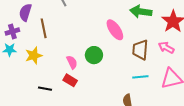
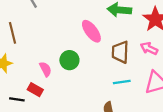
red rectangle: (70, 80) -> (35, 90), moved

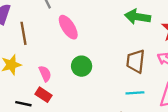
pink ellipse: (91, 31) -> (68, 27), moved
pink semicircle: (45, 69) -> (45, 74), moved

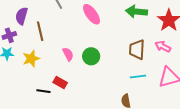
pink ellipse: (68, 27) -> (92, 14), moved
pink semicircle: (45, 74) -> (68, 54), moved

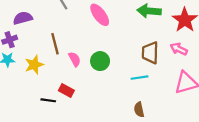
purple semicircle: (22, 16) -> (23, 18), turned 60
brown line: (40, 31) -> (55, 44), moved
cyan line: (138, 76) -> (140, 78), moved

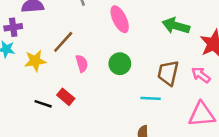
brown line: (55, 44) -> (63, 42), turned 45
green circle: (100, 61) -> (120, 64), moved

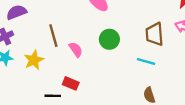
brown line: (63, 42) -> (53, 36), turned -40
cyan line: (151, 98) -> (146, 61), turned 30

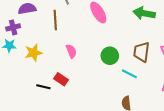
brown line: (53, 36) -> (55, 20), moved
green circle: (109, 39) -> (110, 56), moved

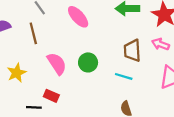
pink semicircle: (71, 51) -> (57, 64), size x1.5
green circle: (110, 56) -> (88, 62), moved

